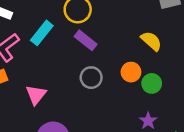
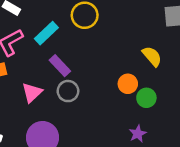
purple rectangle: (86, 40) -> (60, 66), moved
gray circle: (91, 78) -> (68, 91), moved

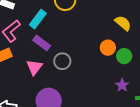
purple rectangle: (60, 66) -> (42, 43), moved

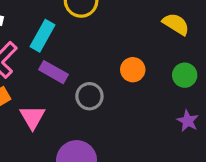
orange circle: (108, 48) -> (133, 70), moved
pink triangle: (34, 67) -> (32, 117), moved

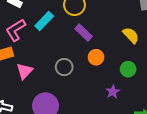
purple rectangle: (53, 72) -> (84, 32), moved
purple star: (188, 121) -> (113, 92), moved

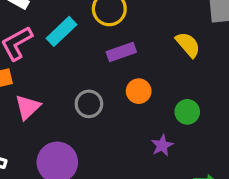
purple rectangle: (84, 32) -> (121, 52), turned -66
yellow semicircle: (131, 35) -> (188, 45), moved

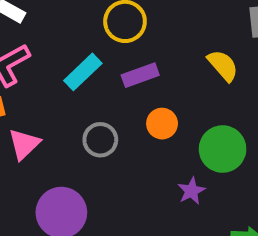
cyan rectangle: (61, 31) -> (83, 72), moved
green circle: (187, 112) -> (223, 149), size x1.5

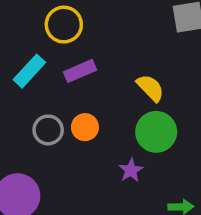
yellow semicircle: (223, 65) -> (150, 88), moved
orange circle: (162, 124) -> (85, 127), moved

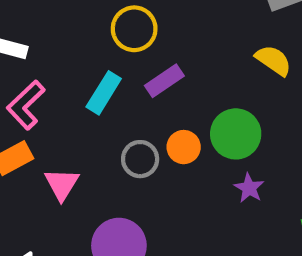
yellow semicircle: (150, 88) -> (273, 60), moved
green circle: (156, 132) -> (236, 134), moved

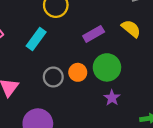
purple rectangle: (164, 81) -> (94, 34), moved

